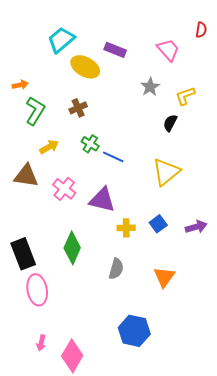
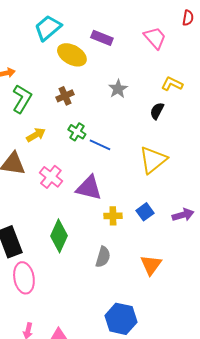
gray star: (150, 87) -> (118, 89), moved
yellow L-shape: (185, 96) -> (172, 84), turned 45

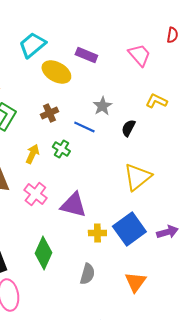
black semicircle: (157, 111) -> (128, 128), moved
yellow arrow: (36, 135) -> (32, 154), moved, turned -36
blue line: (100, 145) -> (84, 127), moved
blue square: (145, 212) -> (129, 229), size x1.8

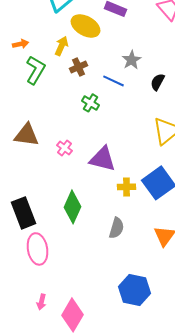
yellow arrow: (32, 154) -> (62, 46), moved
pink cross: (35, 194) -> (64, 148), size x0.7

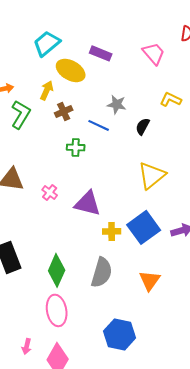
gray star: (132, 60) -> (117, 104), turned -30
green cross: (90, 103) -> (76, 147), turned -30
green diamond: (72, 207) -> (57, 270), moved
gray semicircle: (116, 228) -> (102, 272), size x1.4
pink ellipse: (38, 249) -> (57, 310), moved

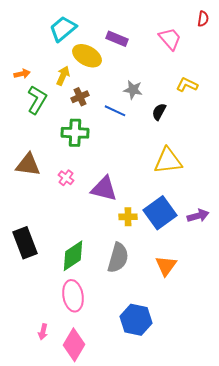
green cross: (76, 147) -> (75, 133), moved, size x1.5
yellow triangle: (152, 175) -> (168, 161), turned 32
green diamond: (57, 270) -> (73, 256), turned 32

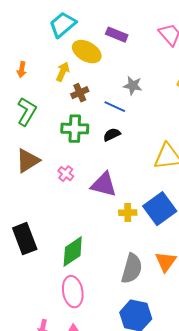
orange arrow: (22, 74) -> (22, 70), turned 112
green L-shape: (37, 100) -> (27, 112), moved
black semicircle: (159, 112) -> (112, 135), moved, turned 36
brown triangle: (28, 165) -> (28, 161), turned -40
gray semicircle: (118, 258) -> (132, 269), moved

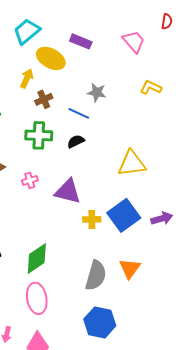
pink cross: (66, 174) -> (30, 180), turned 35

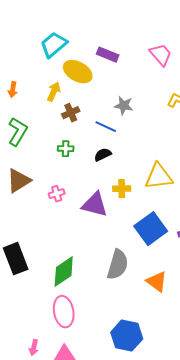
green cross: (39, 135) -> (66, 149), size x0.6
yellow cross: (92, 219) -> (122, 189), moved
orange triangle: (130, 268) -> (157, 282), turned -30
gray semicircle: (96, 275) -> (118, 265), moved

